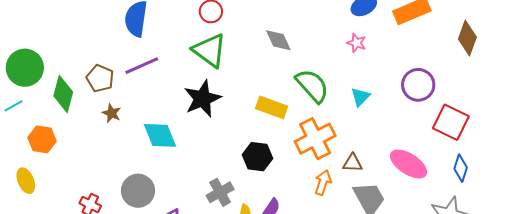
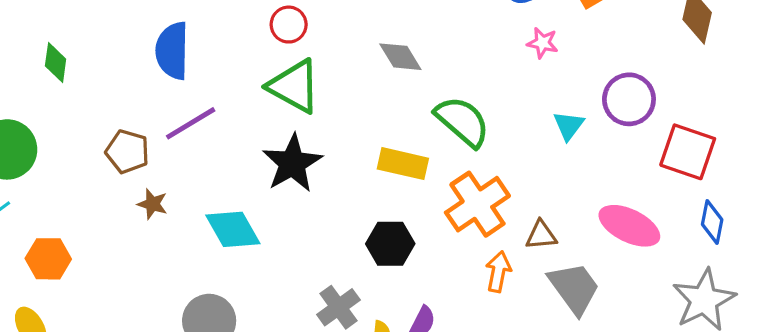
pink star: (356, 43) -> (543, 43), moved
green diamond: (63, 94) -> (56, 63), moved, size x0.7
cyan triangle: (360, 97) -> (569, 126), moved

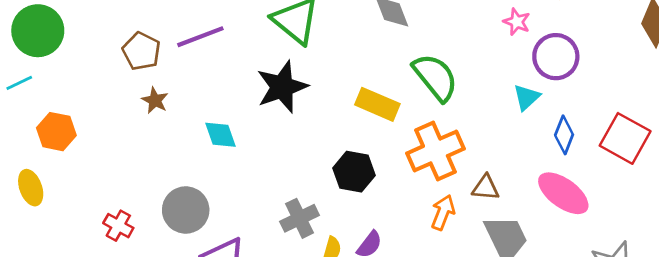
purple circle: (629, 99) -> (556, 57), moved
blue diamond: (712, 222) -> (564, 135), moved
cyan diamond: (233, 229) -> (220, 135), size x0.7

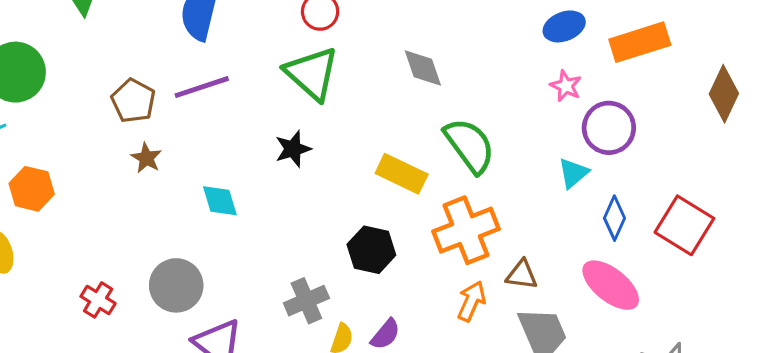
black star: (282, 87) -> (293, 149), size x0.6

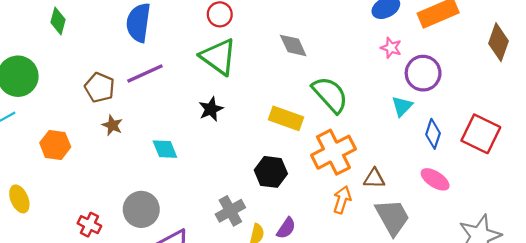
orange hexagon: (32, 189) -> (55, 145), moved
pink ellipse: (611, 285) -> (435, 179), size x0.7

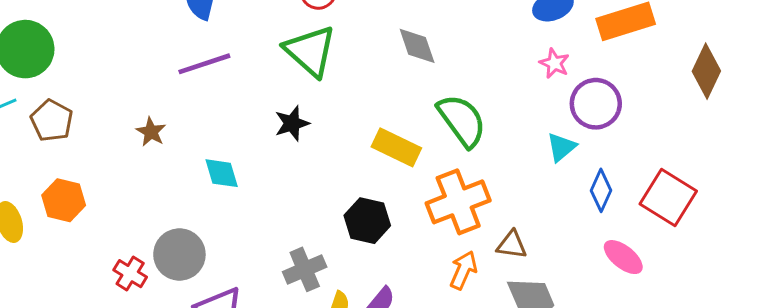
brown pentagon: (100, 88) -> (52, 121), moved
orange hexagon: (55, 145) -> (64, 200), moved
pink ellipse: (435, 179) -> (623, 257), moved
red cross: (89, 225) -> (130, 274), moved

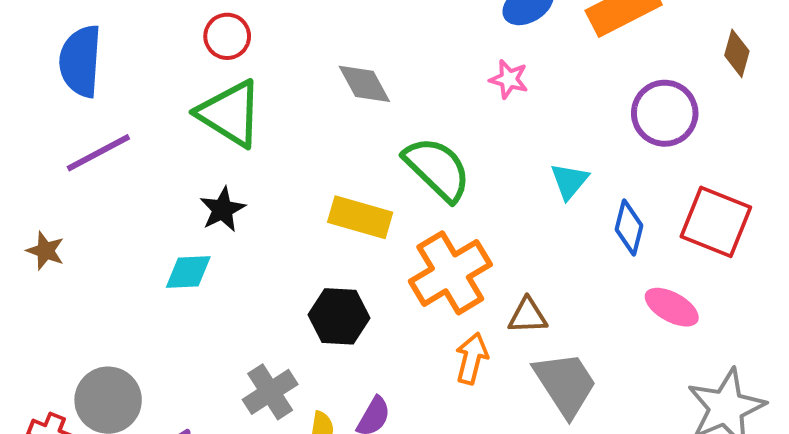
pink star: (554, 63) -> (509, 79), moved
brown diamond: (706, 71) -> (737, 53), size x0.7
purple circle: (596, 104) -> (665, 113), moved
cyan diamond: (222, 173) -> (188, 272), moved, turned -66

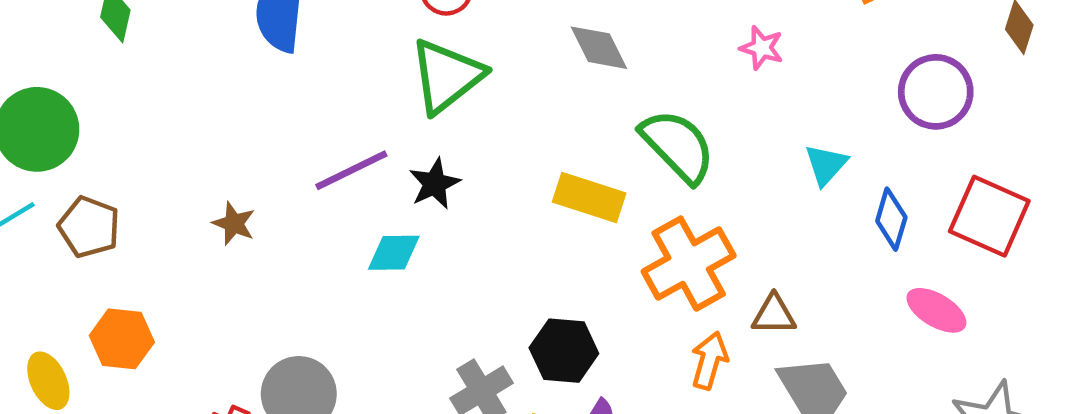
green triangle: (230, 114) -> (447, 76), turned 48
purple line: (98, 153) -> (351, 170), moved
black hexagon: (339, 316) -> (564, 351), moved

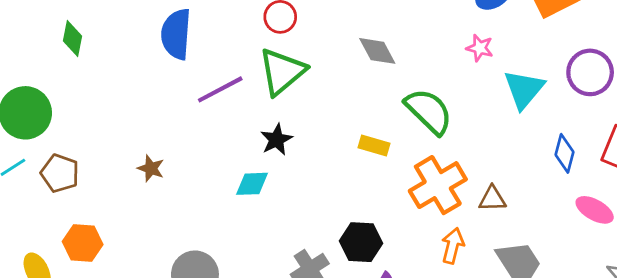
cyan triangle: (826, 165) -> (524, 89), moved, size x1.5
purple line: (351, 170) -> (220, 89), moved
yellow rectangle: (589, 198) -> (374, 145), size x0.7
brown triangle: (774, 315) -> (492, 199), moved

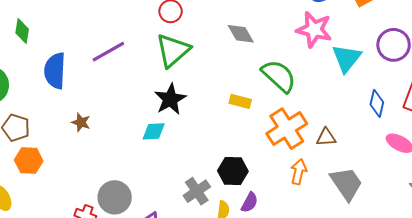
blue semicircle: (176, 34) -> (55, 71), moved
pink star: (480, 48) -> (314, 30), size x1.8
purple line: (220, 89) -> (108, 52), moved
black star: (276, 140) -> (170, 99), size x1.4
orange hexagon: (83, 243) -> (29, 161), moved

